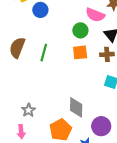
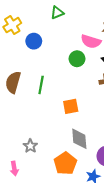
orange square: (80, 52) -> (71, 106), moved
pink arrow: (21, 132) -> (14, 168), moved

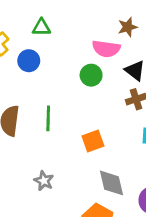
green triangle: (57, 13) -> (41, 27), moved, turned 32
gray star: (30, 146) -> (44, 181), moved

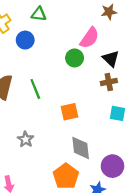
brown star: (128, 27) -> (109, 12), moved
pink semicircle: (106, 49) -> (89, 38), turned -70
green line: (48, 118) -> (35, 89), turned -30

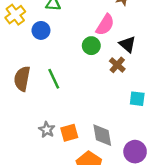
brown cross: (109, 82) -> (117, 65), moved, turned -35
orange square: (70, 112) -> (69, 133), moved

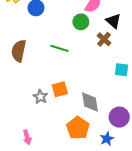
green line: (54, 79) -> (59, 48), moved, turned -48
orange square: (69, 133) -> (60, 89), moved

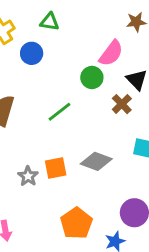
green line: (59, 48) -> (59, 112), turned -60
gray diamond: (90, 102) -> (96, 161), moved, turned -65

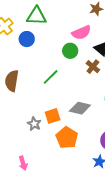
green triangle: (49, 22) -> (36, 16), size x1.5
pink semicircle: (111, 53) -> (81, 33), turned 36
orange pentagon: (76, 223) -> (67, 138), moved

